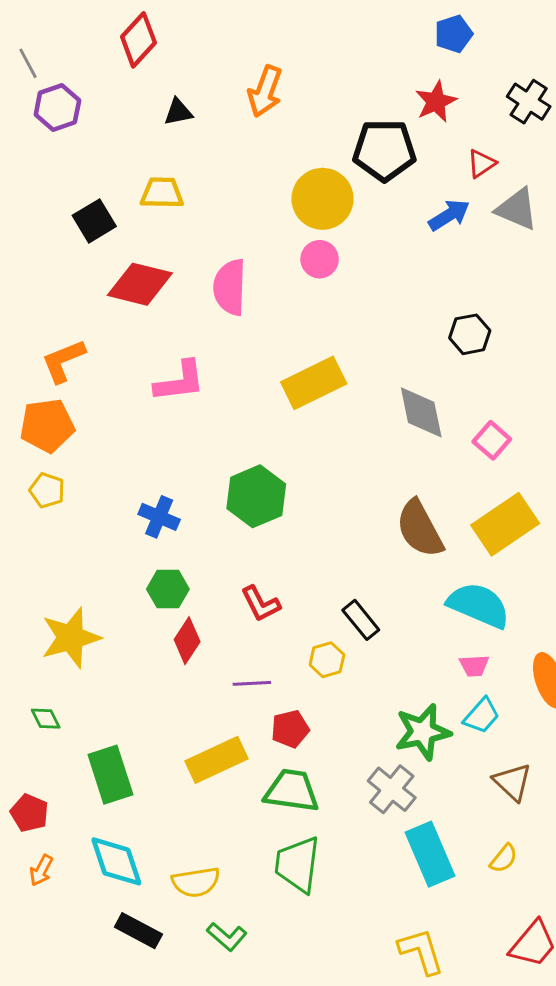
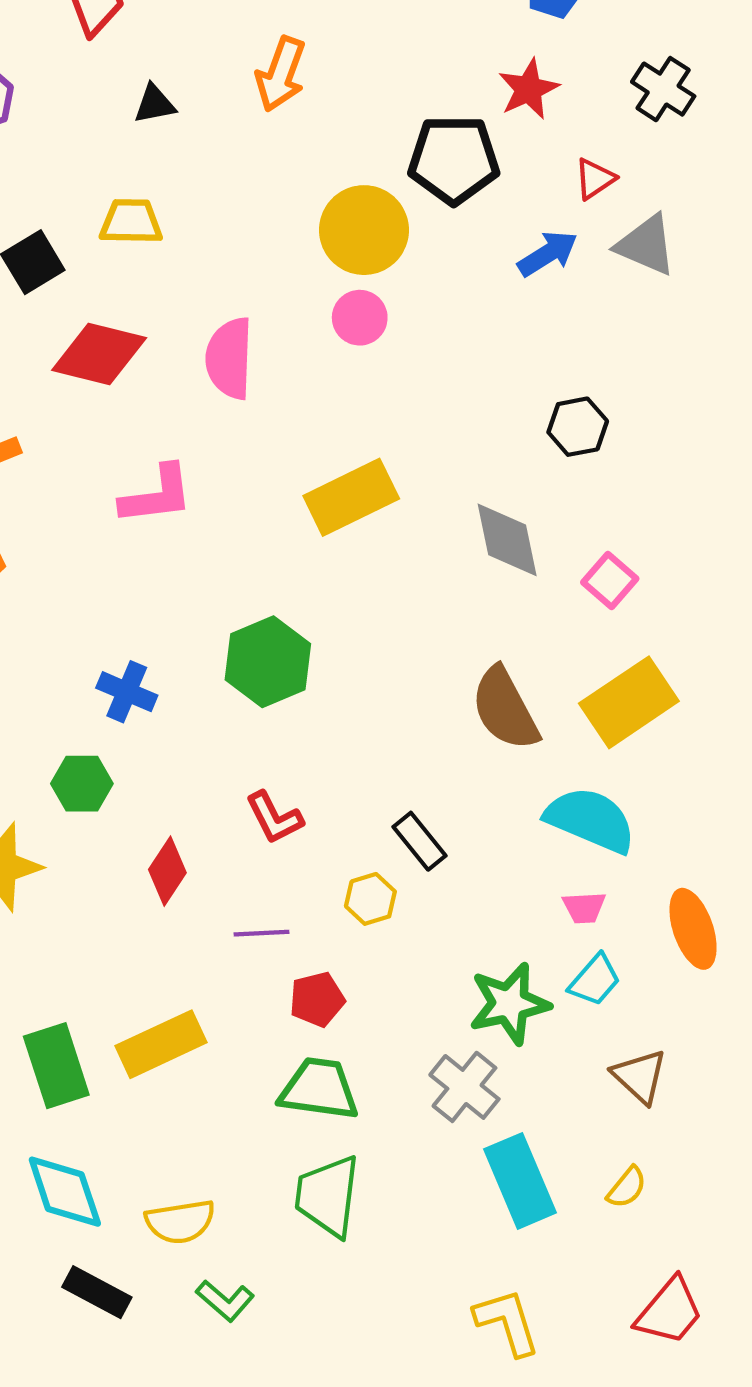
green hexagon: (168, 589) -> (82, 784), moved
yellow rectangle: (216, 760) -> (161, 1044), moved

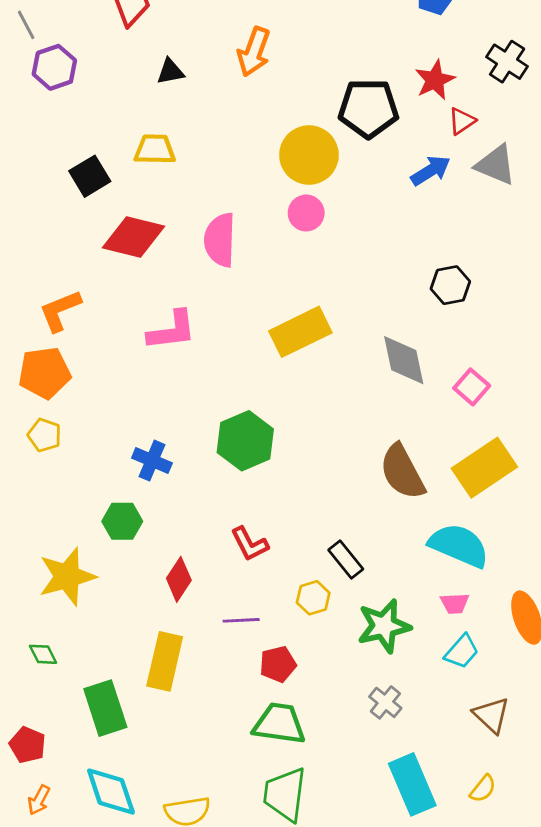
red star: (529, 89) -> (435, 80), moved
green star: (509, 1004) -> (384, 626), moved
yellow rectangle: (161, 1044) -> (165, 661), moved, turned -52
gray cross: (464, 1087) -> (385, 702), moved, size x0.7

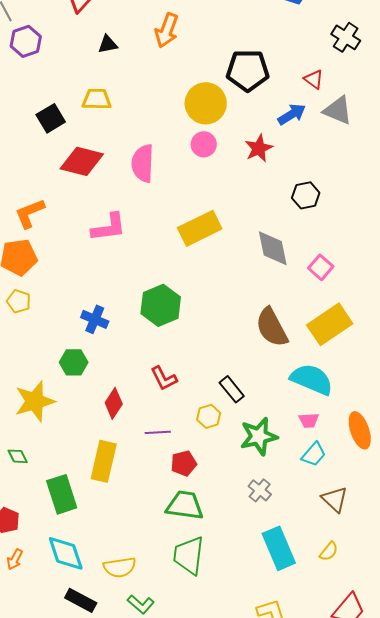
red star: (435, 80) -> (259, 148), moved
red triangle: (462, 121) -> (314, 79), turned -50

